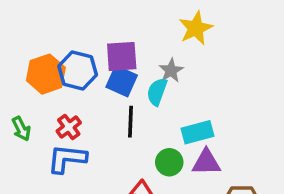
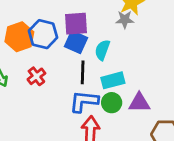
gray star: (171, 71) -> (125, 20), moved, turned 30
cyan rectangle: (197, 132) -> (113, 80), moved
blue L-shape: (67, 159) -> (84, 101), moved

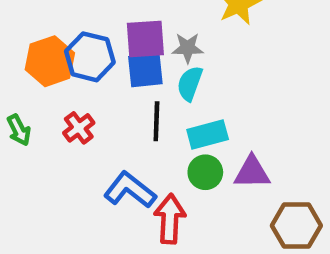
gray star: (125, 20) -> (188, 48), moved
blue square: (76, 42) -> (145, 70), turned -30
blue L-shape: (84, 101) -> (130, 190), moved, turned 32

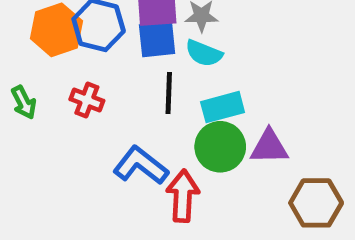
cyan semicircle: (190, 83) -> (204, 53), turned -88
red cross: (79, 128) -> (87, 100), turned -32
green circle: (205, 172) -> (220, 147), size x1.4

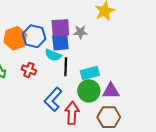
cyan semicircle: (204, 53) -> (53, 55), moved
blue L-shape: (141, 165) -> (53, 99), turned -85
brown hexagon: (316, 203) -> (109, 117), moved

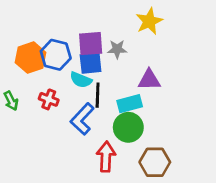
purple triangle: (111, 91) -> (149, 80), moved
blue L-shape: (53, 99) -> (82, 119), moved

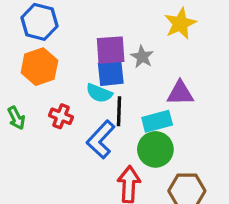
gray star: (117, 49) -> (142, 57), turned 30
blue hexagon: (56, 55) -> (39, 22), moved

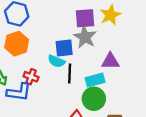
purple square: (111, 50) -> (85, 18), moved
gray star: (142, 57) -> (85, 37), size x1.5
blue L-shape: (101, 139) -> (19, 92), moved, turned -125

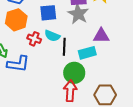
blue square: (64, 48) -> (48, 13), moved
red cross: (31, 77) -> (34, 39), moved
green circle: (94, 99) -> (74, 73), moved

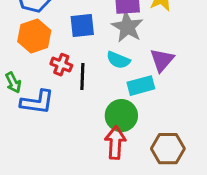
cyan semicircle: (52, 36) -> (118, 60), moved
purple triangle: (101, 36) -> (162, 60), turned -48
black line: (64, 47) -> (82, 77), moved

